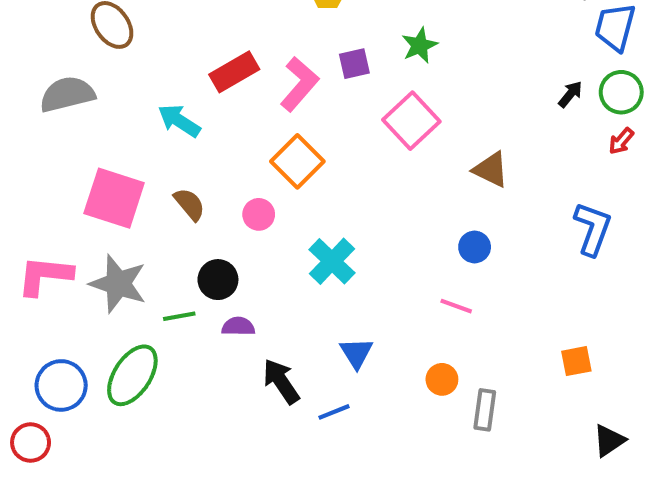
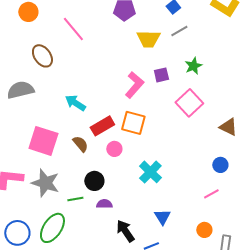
red rectangle: (234, 72) -> (102, 126), moved
orange square: (297, 161) -> (133, 123), turned -30
pink line: (456, 306) -> (211, 194), turned -49

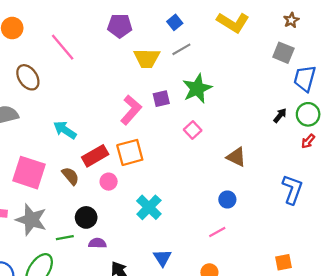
green star: (193, 66) -> (197, 89), size x1.5
pink square: (189, 103) -> (193, 130), size x0.6
orange square: (133, 123) -> (130, 152), turned -30

